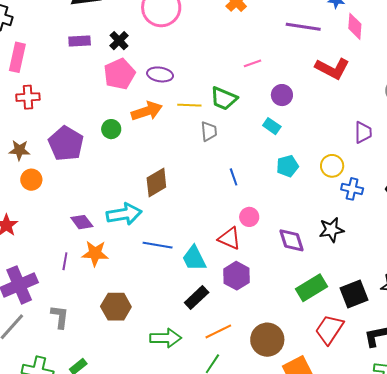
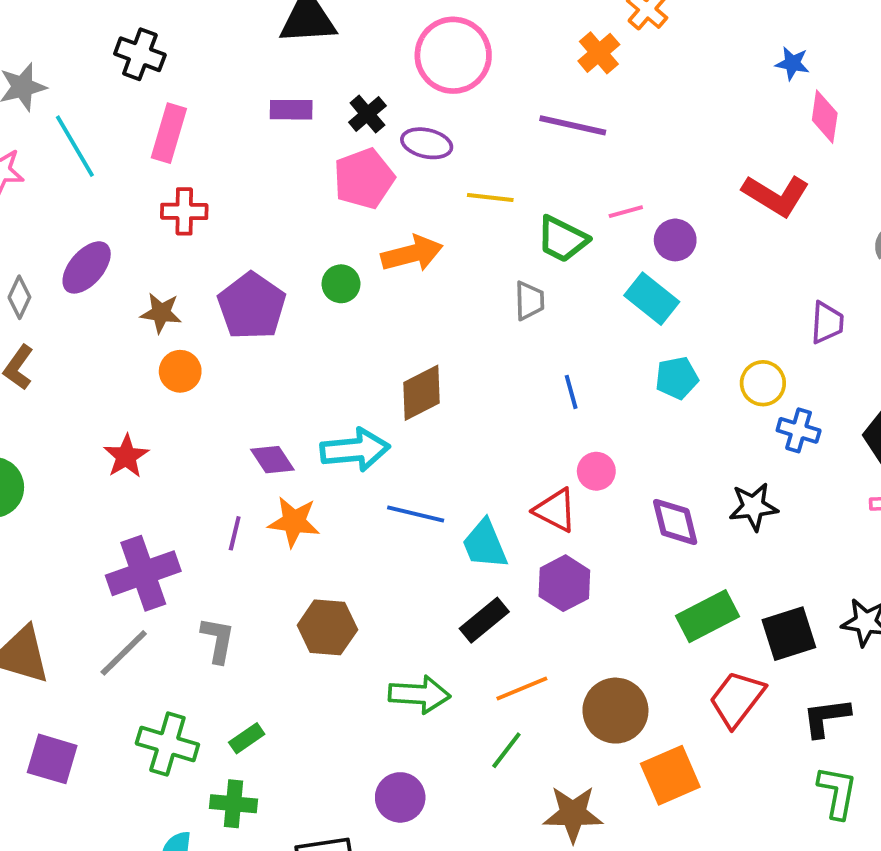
purple line: (303, 27) -> (573, 125), moved
pink line: (252, 63) -> (626, 212), moved
purple ellipse: (160, 74) -> (427, 143), moved
yellow line: (189, 105) -> (490, 197), moved
cyan rectangle: (272, 126) -> (652, 299), size x1.5

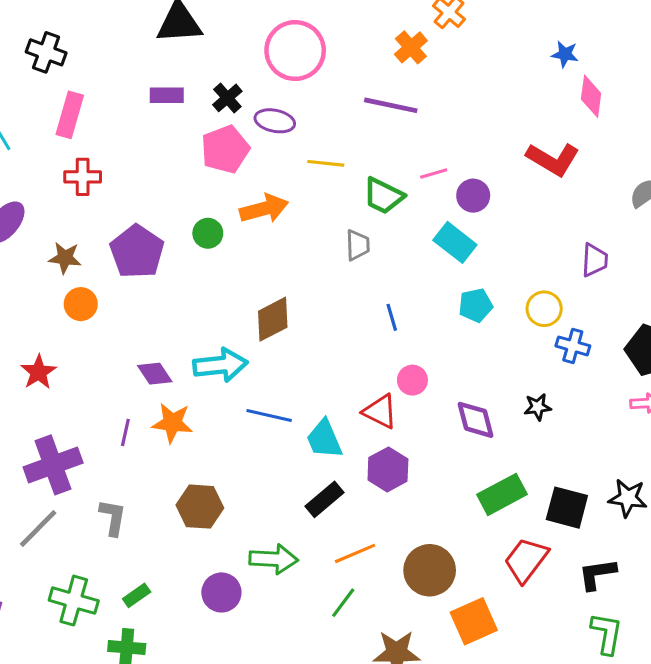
black star: (753, 507) -> (538, 407), size x0.7
black square: (789, 634) -> (567, 508), turned 33
purple circle: (400, 797) -> (221, 592), moved

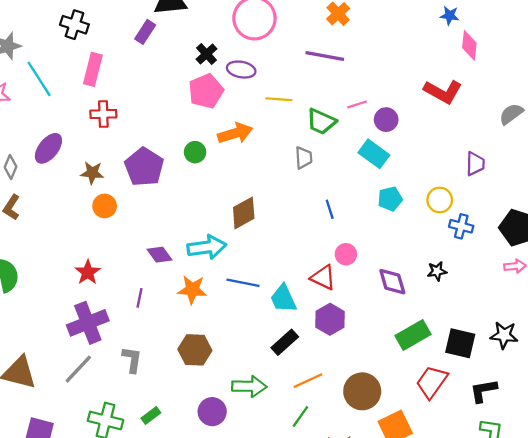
purple rectangle: (167, 95) -> (145, 32), moved, turned -55
red star: (38, 372) -> (88, 272), moved
orange star: (172, 423) -> (192, 290), moved

